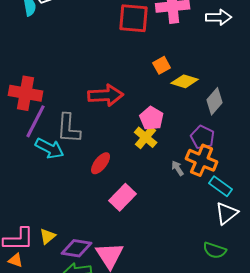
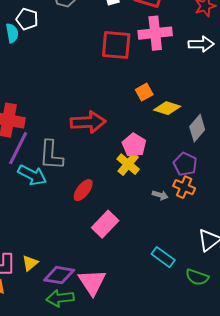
orange cross: (202, 160) -> (184, 187), size x0.7
gray arrow: (178, 168) -> (160, 195), turned 140
cyan rectangle: (221, 186) -> (163, 257), moved

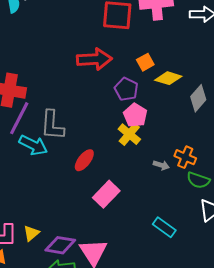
red arrow: (88, 122) -> (94, 59), moved
purple pentagon: (185, 164) -> (126, 89), moved
green semicircle: (197, 277) -> (198, 180), moved

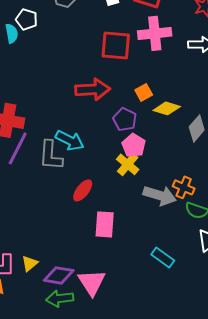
cyan arrow: (33, 145) -> (70, 140), moved
gray arrow: (161, 165) -> (160, 195), size x2.0
pink rectangle: (106, 194) -> (105, 224), turned -40

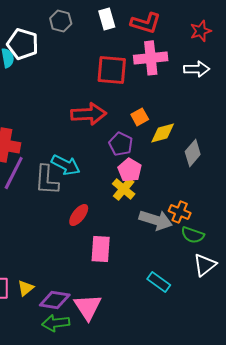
white pentagon: (27, 19) -> (23, 44), size x1.4
yellow diamond: (167, 108) -> (163, 133), turned -32

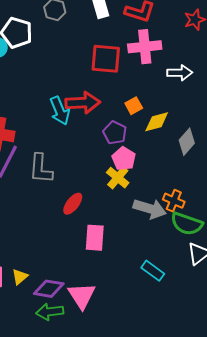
white arrow: (197, 69) -> (180, 73), moved
cyan arrow: (66, 165) -> (60, 111), moved, turned 40
green semicircle: (193, 235) -> (187, 224), size x1.4

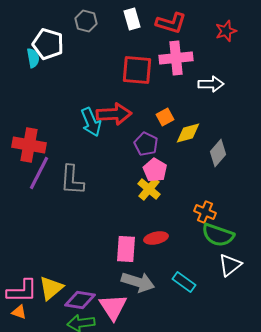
red ellipse: (73, 204) -> (156, 238), moved, turned 40
gray arrow: (150, 209) -> (138, 282), moved
yellow triangle: (20, 277) -> (51, 288), size x1.5

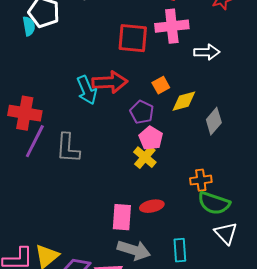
orange cross: (205, 212) -> (201, 180), turned -30
white triangle: (230, 265) -> (226, 233), turned -35
cyan rectangle: (184, 282) -> (180, 250), turned 50

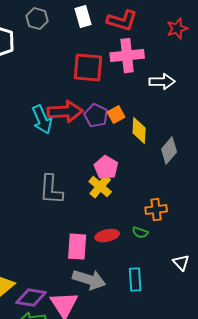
yellow diamond: (184, 101) -> (139, 131), turned -72
purple pentagon: (142, 112) -> (96, 116), moved
gray L-shape: (68, 148) -> (51, 190), moved
green semicircle: (214, 203) -> (140, 233), moved, size x0.5
white triangle: (226, 233) -> (181, 263), size x0.7

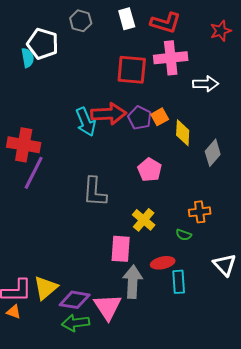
yellow cross: (100, 187) -> (144, 220), moved
red ellipse: (107, 236) -> (163, 263), moved
white triangle: (181, 263) -> (225, 265), size x1.4
gray arrow: (89, 280) -> (133, 282), turned -104

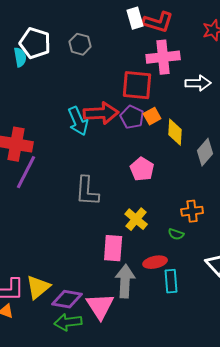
white rectangle: (127, 19) -> (135, 18), moved
gray hexagon: (81, 21) -> (80, 44), moved
red square: (132, 70) -> (137, 85), moved

